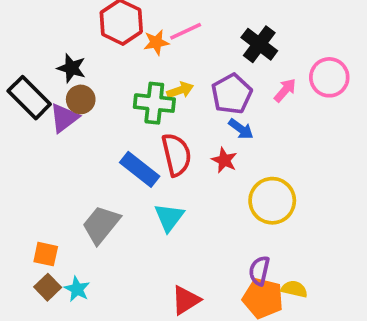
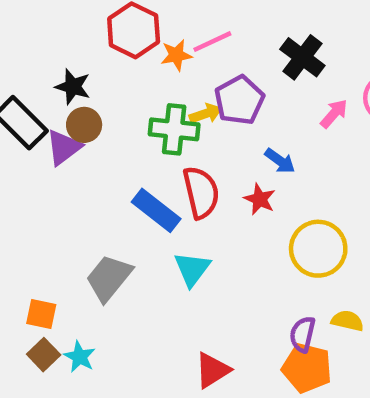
purple pentagon: (232, 94) -> (239, 100), moved
yellow semicircle: (294, 289) -> (347, 321), moved

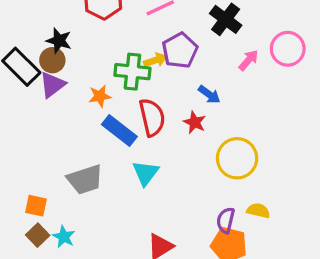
orange star: (176, 55) -> (100, 96), moved
brown circle: (84, 125) -> (52, 60), moved
gray trapezoid: (109, 278) -> (85, 180), turned -147

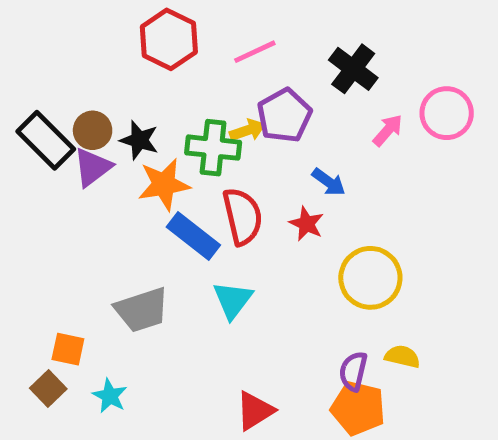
black star: (59, 41) -> (139, 140), moved
orange star: (100, 96) -> (164, 184), size x1.5
brown square: (38, 235) -> (48, 389), moved

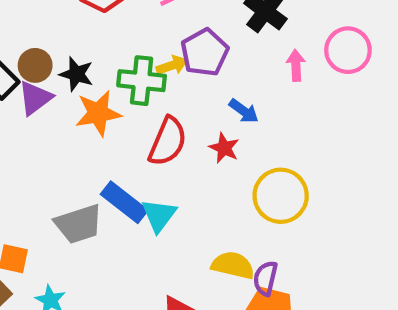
pink arrow: (388, 130) -> (296, 65), turned -44
red semicircle: (243, 216) -> (168, 141), turned 36
blue rectangle: (193, 236) -> (124, 202), moved
yellow semicircle: (402, 357) -> (233, 265), moved, size x1.4

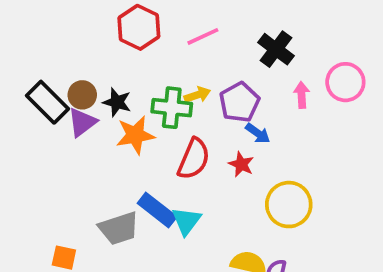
purple pentagon: (205, 52) -> (239, 102), moved

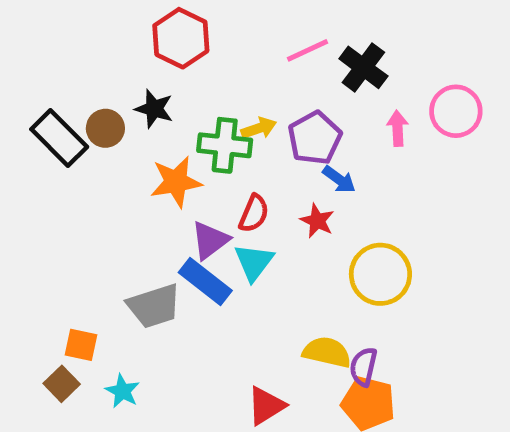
pink line: (203, 36) -> (307, 50), moved
black star: (117, 102) -> (154, 109), moved
purple triangle: (82, 122) -> (210, 240), moved
red semicircle: (194, 159) -> (254, 213), size x0.7
cyan triangle: (186, 221) -> (254, 262), moved

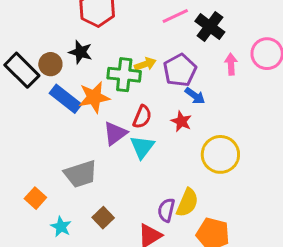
blue rectangle: (205, 282) -> (65, 99), moved
orange square: (81, 345) -> (35, 198), turned 30
yellow semicircle: (327, 352) -> (187, 203), turned 100
purple semicircle: (363, 367) -> (166, 210), moved
brown square: (62, 384) -> (103, 218), moved

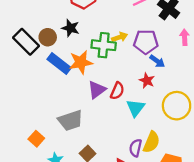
purple pentagon: (180, 70) -> (146, 42), turned 30
red semicircle: (142, 117) -> (117, 91), moved
cyan triangle: (142, 147) -> (136, 108), moved

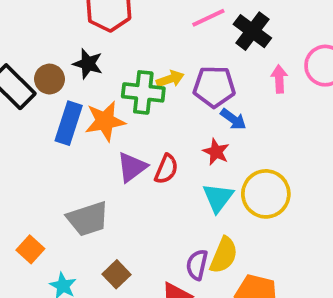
blue rectangle: (59, 63) -> (69, 123), turned 70
cyan triangle: (136, 108) -> (218, 198), moved

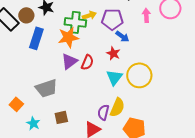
orange star: (105, 121) -> (68, 37), moved
brown square: (117, 274) -> (61, 117), turned 32

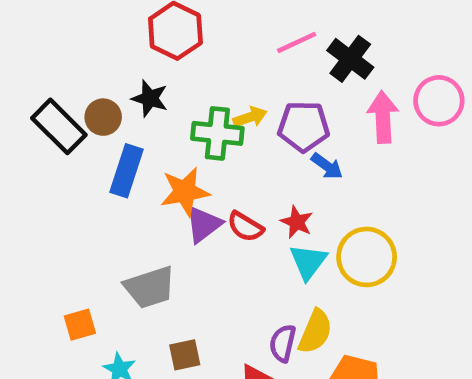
pink arrow: (146, 15) -> (383, 117), size x1.5
orange star: (68, 37) -> (185, 192), moved
red star: (113, 53) -> (297, 222), moved
red semicircle: (87, 62) -> (245, 227), turned 98
orange square: (16, 104) -> (80, 325), turned 32

